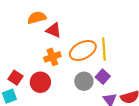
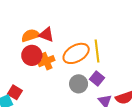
orange semicircle: (37, 18) -> (31, 35), moved
red square: (16, 78) -> (15, 92), moved
red circle: (40, 82) -> (32, 55), moved

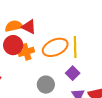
gray circle: (79, 84) -> (46, 85), moved

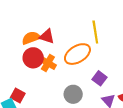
yellow line: (75, 47) -> (95, 32), moved
orange cross: (26, 52) -> (48, 63), turned -35

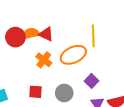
red circle: (33, 58) -> (15, 37), moved
red square: (18, 96) -> (36, 92), moved, turned -32

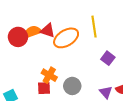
orange ellipse: (73, 55) -> (66, 38), moved
orange cross: (44, 60) -> (49, 75), moved
purple square: (92, 81) -> (108, 58), moved

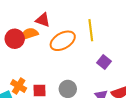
red triangle: (48, 30) -> (43, 20), moved
orange cross: (49, 75) -> (19, 86), moved

